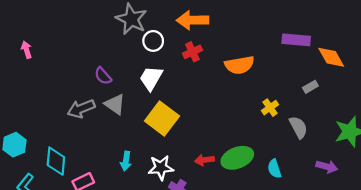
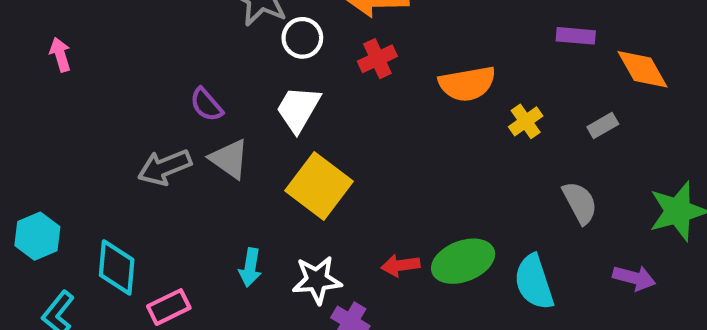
purple rectangle: (296, 40) -> (576, 36), size x0.7
yellow cross: (270, 108) -> (526, 121), moved
cyan semicircle: (274, 169) -> (534, 282), size x1.5

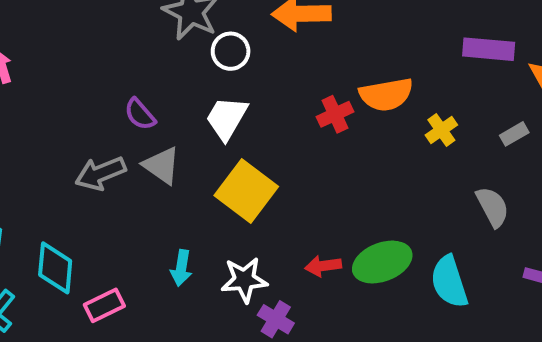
purple rectangle: (576, 36) -> (489, 49), size x1.4
red cross: (377, 59) -> (335, 114), moved

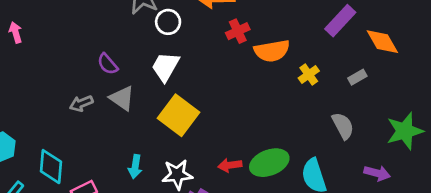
purple rectangle: (489, 49) -> (340, 21), turned -52
red cross: (335, 114) -> (238, 31), moved
gray arrow: (100, 173) -> (81, 103), size x0.7

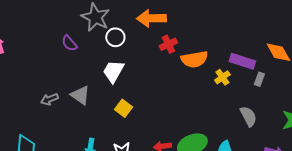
purple rectangle: (340, 21) -> (242, 61), moved, turned 65
purple semicircle: (108, 64) -> (69, 43), moved
gray rectangle: (357, 77) -> (259, 79), turned -40
yellow square: (179, 115) -> (123, 108), size x0.6

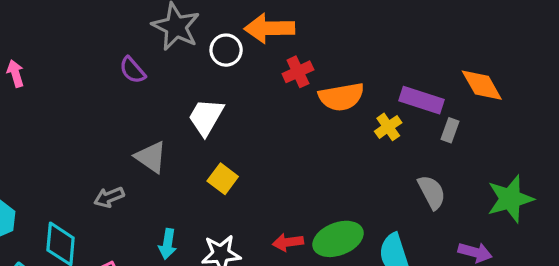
white circle: (115, 37) -> (226, 50), moved
gray arrow: (49, 99) -> (109, 197), moved

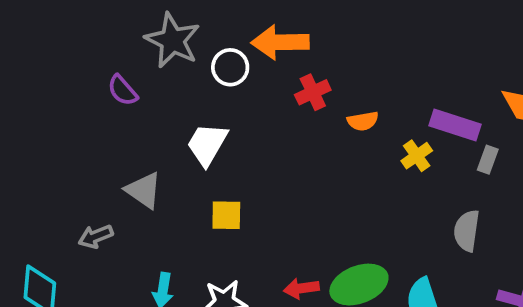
orange semicircle: (341, 97) -> (363, 121), size x0.6
yellow square: (223, 179) -> (226, 215), turned -36
gray semicircle: (432, 192) -> (467, 231), turned -144

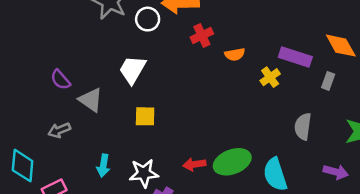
purple semicircle: (123, 90) -> (60, 80), moved
gray rectangle: (488, 160) -> (328, 81), moved

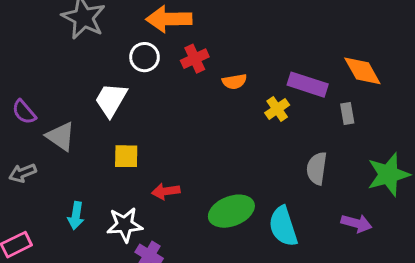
white circle: (148, 19) -> (144, 57), moved
gray rectangle: (328, 81) -> (347, 114), turned -30
red arrow: (194, 164) -> (166, 191), moved

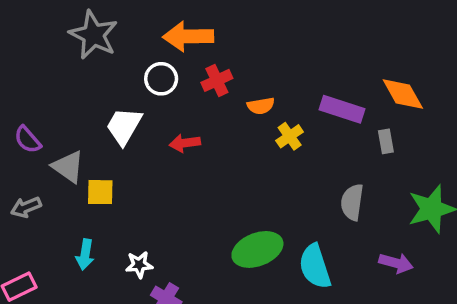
yellow cross: (277, 109) -> (290, 136), moved
yellow square: (126, 156) -> (100, 192), moved
red arrow: (166, 191) -> (185, 143), moved
white star: (125, 225) -> (139, 265), size x0.7

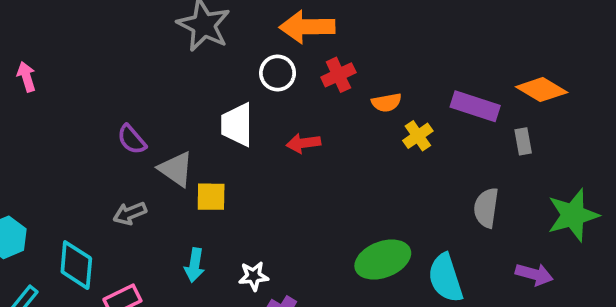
orange diamond: (403, 94) -> (542, 90), turned -30
white trapezoid: (124, 126) -> (237, 125), turned -30

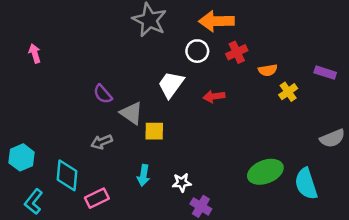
purple rectangle: (475, 106) -> (325, 73), size x0.7
white trapezoid: (237, 125) -> (171, 84), turned 36
gray semicircle: (486, 208) -> (332, 138), turned -120

